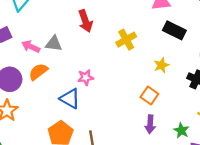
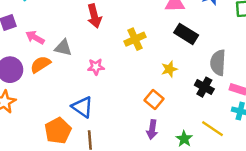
gray triangle: (54, 44) -> (63, 48), moved
pink star: (86, 77) -> (96, 67), moved
blue triangle: (70, 99) -> (82, 107), moved

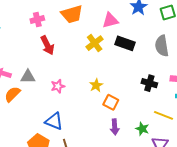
yellow cross: (135, 39) -> (95, 43), moved
gray semicircle: (218, 63) -> (162, 46), moved
yellow star: (169, 69) -> (96, 85), moved

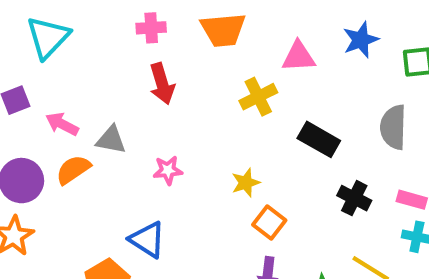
black rectangle: (125, 43) -> (319, 139), moved

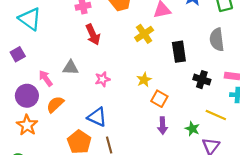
cyan triangle: (48, 37) -> (30, 19), turned -30
pink arrow: (62, 124) -> (46, 78), moved, turned 35
black rectangle: (319, 139) -> (179, 52), turned 60
orange semicircle: (73, 170) -> (55, 104), moved

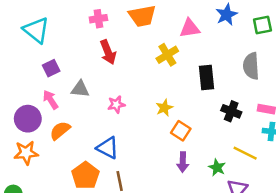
purple square: (18, 54) -> (51, 68), moved
orange star: (27, 125) -> (26, 153), turned 30

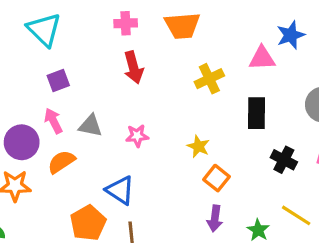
pink triangle: (190, 28) -> (262, 58), moved
gray triangle: (80, 89) -> (90, 126), moved
yellow star: (164, 108) -> (198, 146), turned -30

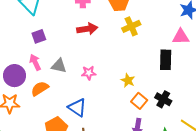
pink triangle: (262, 58) -> (181, 37), moved
red arrow: (133, 67) -> (87, 29), turned -84
yellow cross: (209, 79) -> (131, 26), moved
black cross: (284, 160) -> (163, 99), moved

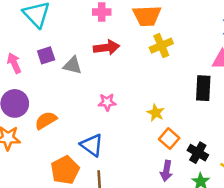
pink arrow: (35, 62) -> (14, 63), moved
gray triangle: (59, 66) -> (73, 65), moved
black cross: (163, 99) -> (198, 153), moved

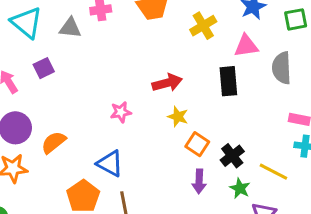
yellow cross: (161, 46) -> (203, 26), moved
red arrow: (107, 47) -> (167, 83), moved
gray triangle: (73, 65) -> (70, 28), moved
black cross: (198, 153) -> (232, 156), turned 30

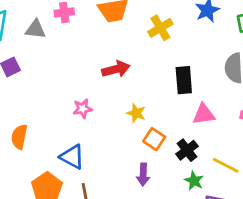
pink triangle: (246, 46) -> (204, 114), moved
red arrow: (167, 83) -> (116, 69), moved
orange semicircle: (54, 142) -> (19, 137), turned -40
purple arrow: (199, 181) -> (143, 175), moved

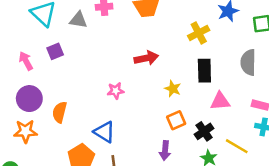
yellow cross: (160, 28) -> (199, 33), moved
yellow star: (136, 113) -> (173, 89), moved
orange square: (154, 139) -> (176, 120), turned 30

